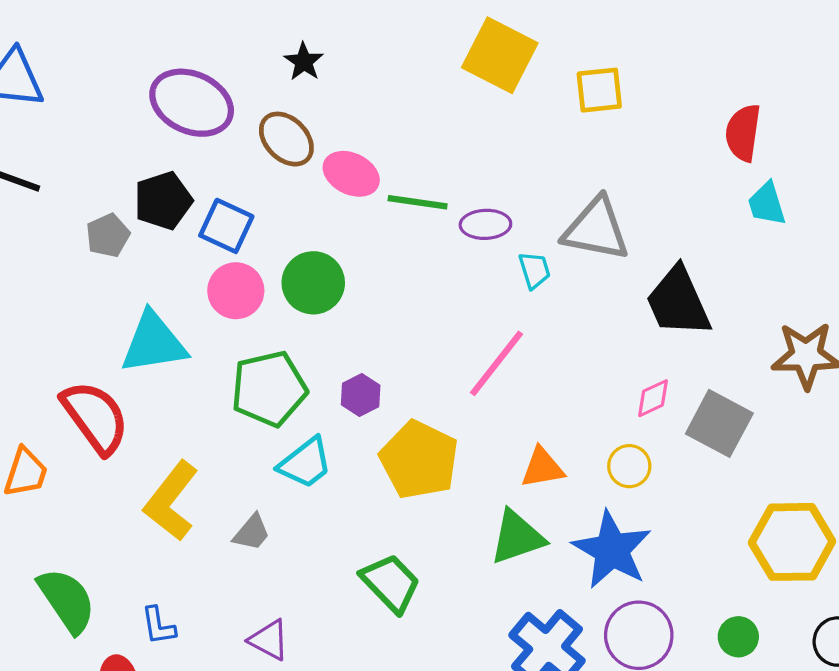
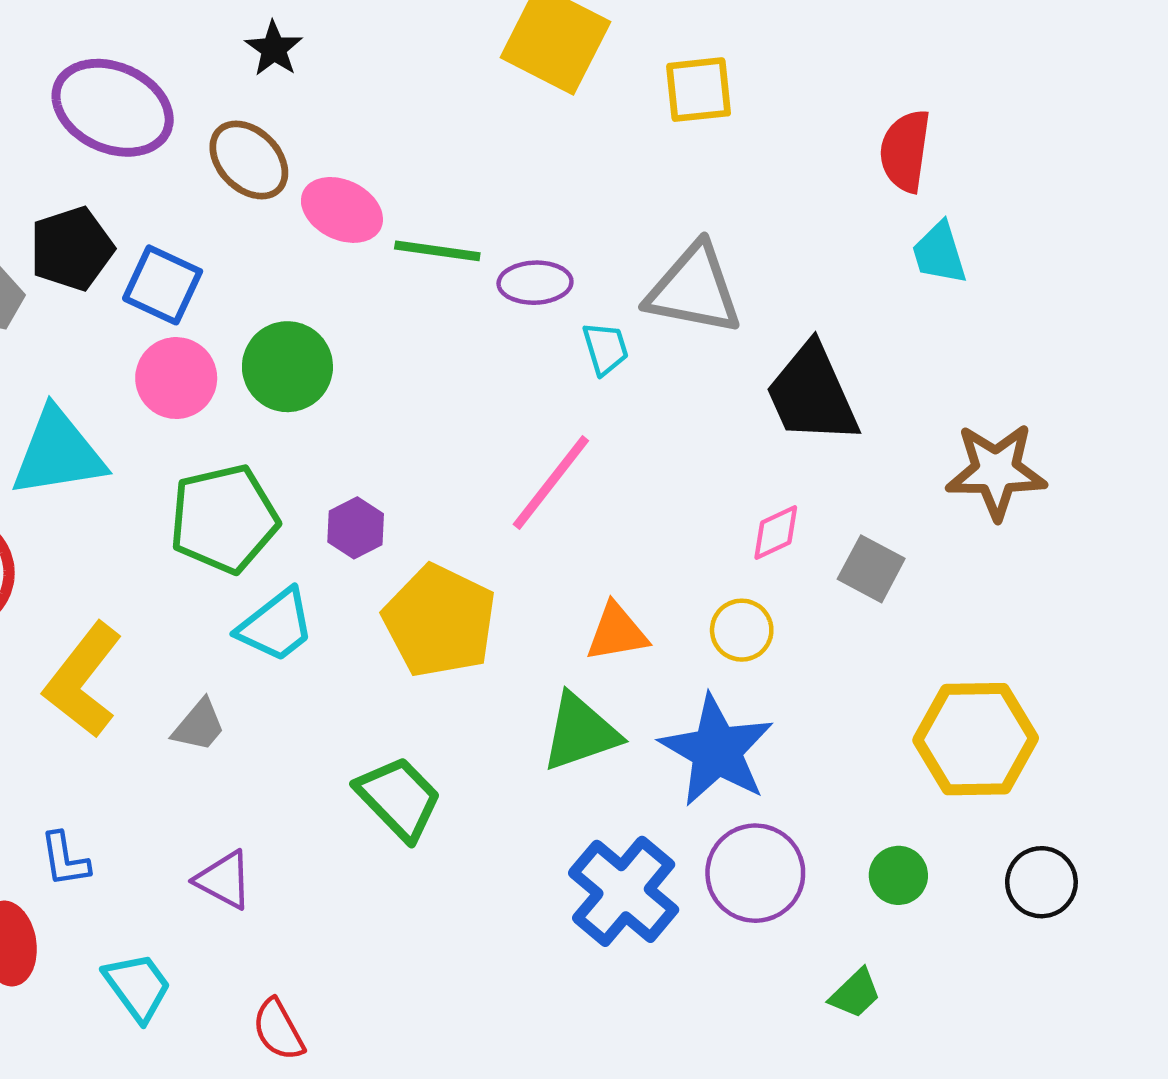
gray square: (719, 423) -> (871, 569), size x0.7

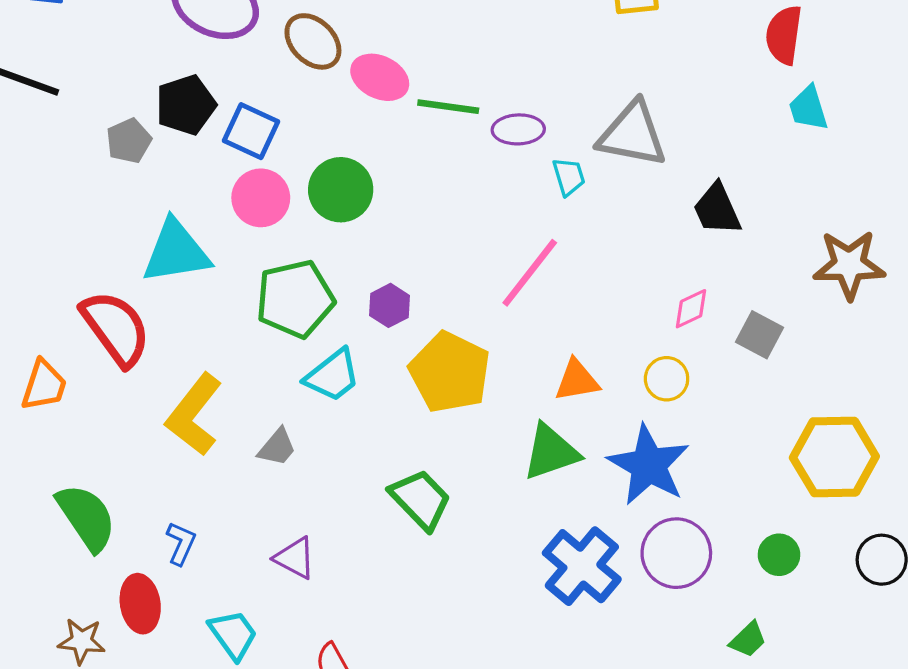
black trapezoid: (812, 394) -> (717, 209), size x0.7
blue L-shape: (65, 859) -> (181, 543), turned -147

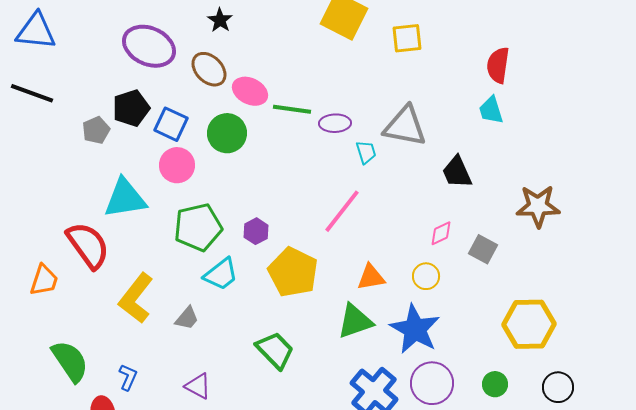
cyan trapezoid: (808, 108) -> (491, 110), moved
green circle: (341, 190) -> (227, 133), moved

